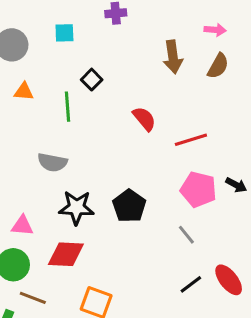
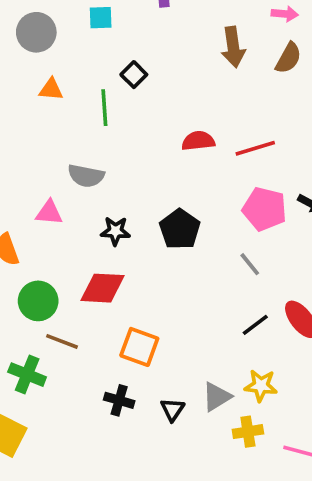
red semicircle: (144, 119) -> (198, 141), moved, turned -56
black star: (76, 208) -> (115, 231), size x0.7
pink triangle: (22, 226) -> (49, 213), moved

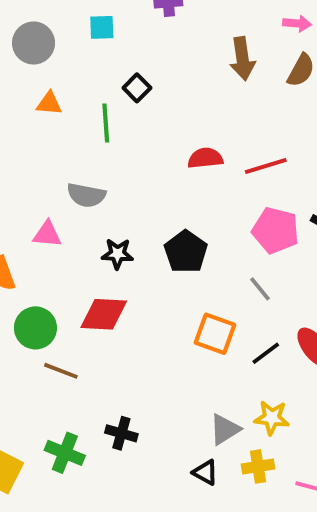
orange square: (139, 347) -> (215, 334), moved
green cross: (27, 375) -> (65, 453), moved
black triangle: (172, 410) -> (205, 472), moved, turned -35

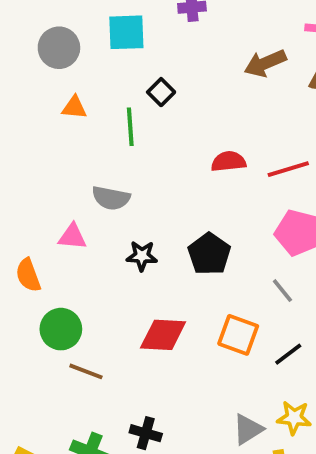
cyan square: (102, 27) -> (126, 32), size x1.5
brown arrow: (242, 59) -> (265, 63), turned 75
red diamond: (104, 314) -> (163, 335), moved

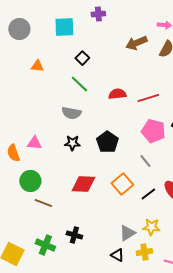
gray circle: (59, 48) -> (19, 29), moved
green line: (130, 127) -> (79, 84), moved, turned -42
gray semicircle: (111, 198) -> (71, 113), moved
pink triangle: (72, 237) -> (34, 143), moved
orange square: (238, 335) -> (122, 184), turned 30

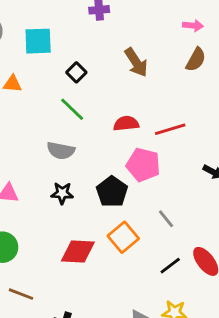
cyan square: (64, 27) -> (38, 41), moved
brown arrow: (136, 43) -> (136, 62), moved, turned -100
pink pentagon: (153, 131) -> (143, 165), moved
orange square: (122, 184) -> (123, 237), moved
brown line: (43, 203) -> (21, 294), moved

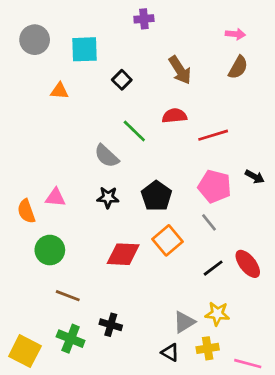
green line: (72, 109) -> (134, 131), moved
red semicircle: (126, 124) -> (174, 116), moved
gray semicircle: (61, 151) -> (107, 156), turned 32
pink pentagon: (143, 165) -> (215, 186), moved

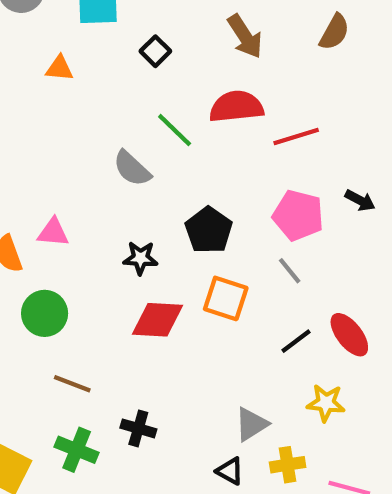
red semicircle: (174, 116) -> (236, 107), size x1.4
black star: (108, 197) -> (140, 258), moved
orange square: (167, 240) -> (226, 298), turned -32
yellow star: (217, 314) -> (326, 403), moved

